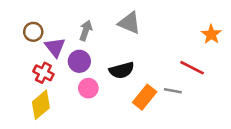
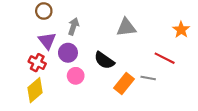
gray triangle: (129, 23) -> (126, 27), moved, turned -30
brown circle: (33, 32) -> (44, 11), moved
black semicircle: (122, 70) -> (104, 60), turned 50

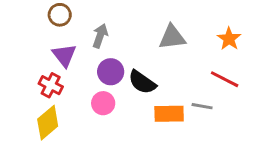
orange star: (181, 30) -> (229, 39), moved
purple circle: (68, 53) -> (111, 72), moved
orange rectangle: (124, 83) -> (169, 114), turned 50

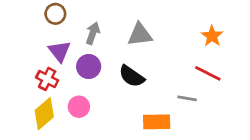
gray triangle: (172, 37) -> (140, 35), moved
purple circle: (111, 72) -> (89, 67), moved
pink circle: (103, 103) -> (79, 107), moved
orange rectangle: (169, 114) -> (157, 122), moved

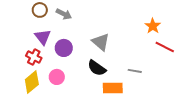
gray arrow: (93, 33) -> (64, 14), moved, turned 98
gray triangle: (140, 35) -> (101, 42), moved, turned 48
red line: (208, 73) -> (165, 47), moved
black semicircle: (132, 76) -> (97, 68), moved

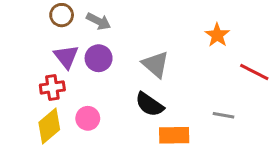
orange star: (153, 26) -> (217, 35), moved
purple circle: (64, 48) -> (99, 58), moved
red cross: (34, 57) -> (52, 87), turned -35
gray line: (135, 71) -> (223, 115), moved

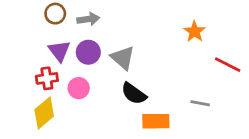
gray arrow: (99, 21) -> (88, 19), turned -35
gray triangle: (156, 64) -> (123, 58), moved
pink circle: (88, 118) -> (79, 88), moved

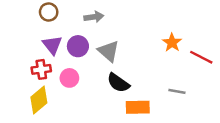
gray arrow: (88, 19) -> (94, 17), moved
orange star: (195, 32) -> (172, 43), moved

